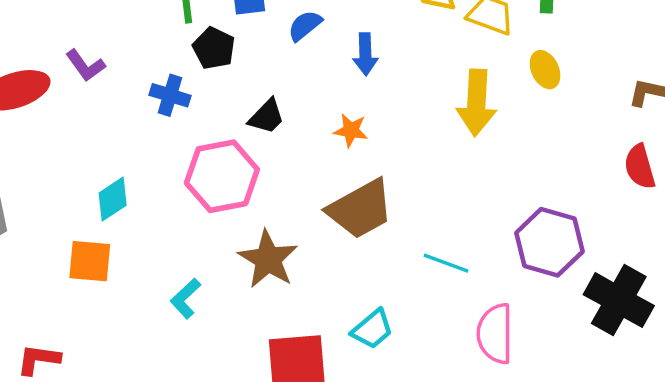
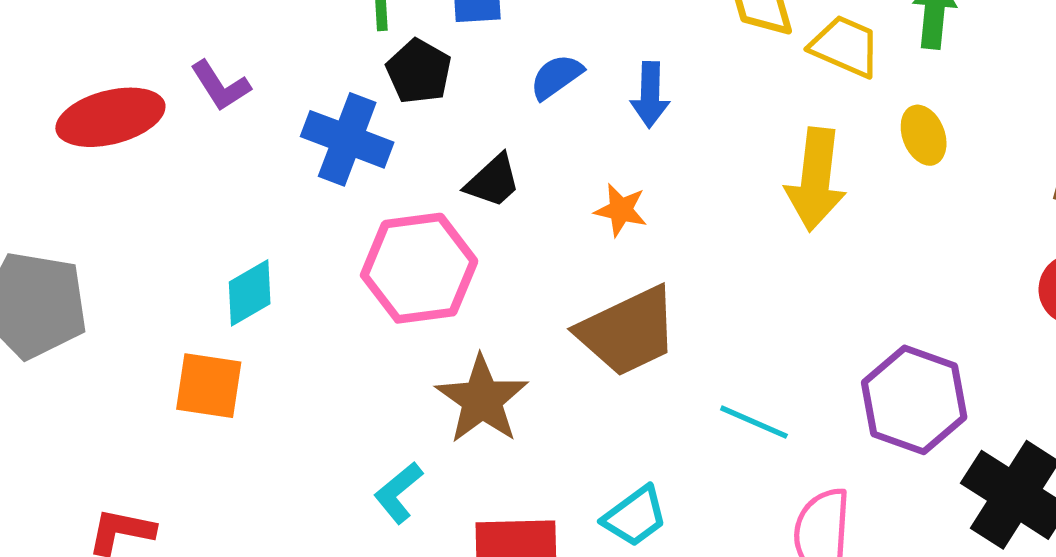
blue semicircle: (305, 26) -> (556, 77), moved
blue cross: (170, 95) -> (347, 139), size x1.4
cyan L-shape: (185, 298) -> (398, 493), moved

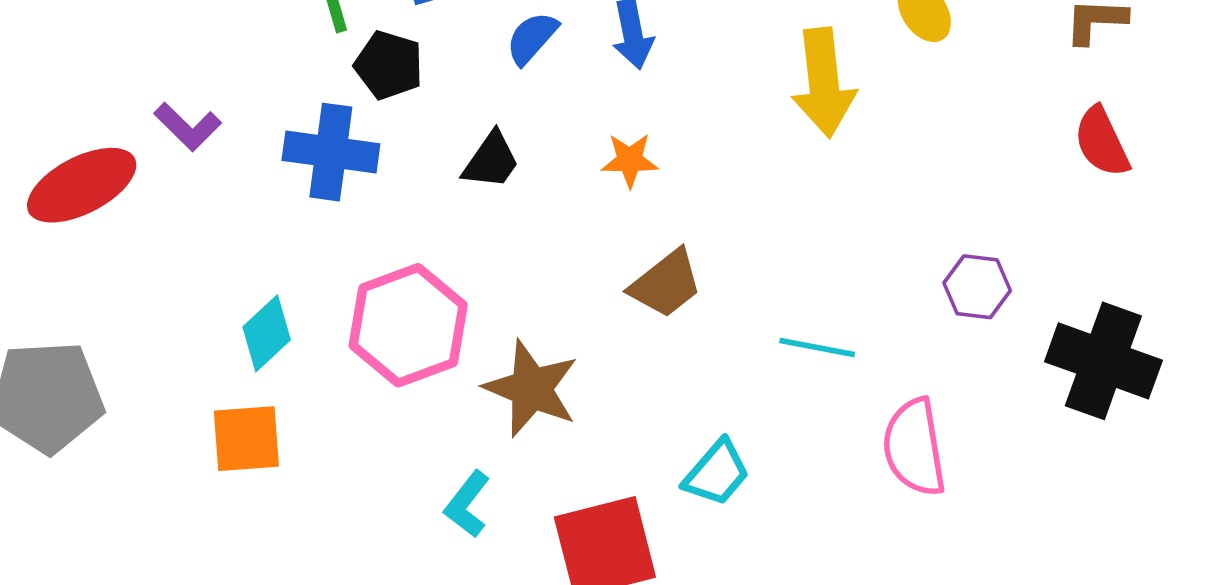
pink hexagon: (419, 268) -> (408, 325), moved
brown trapezoid: (628, 331) -> (666, 284), size x0.7
purple hexagon: (914, 400) -> (977, 287), size x0.6

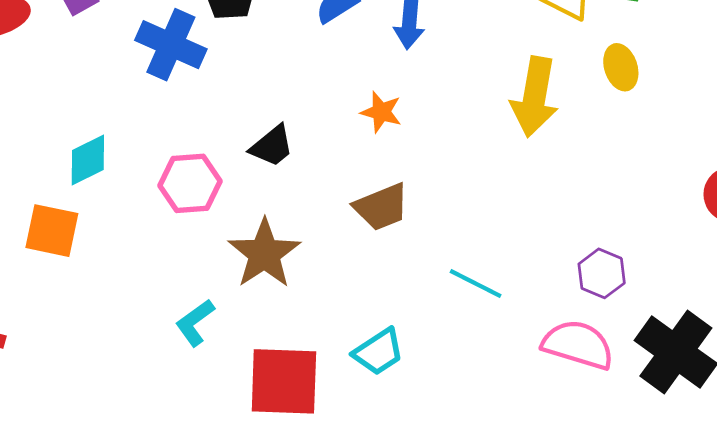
black trapezoid: (491, 161) -> (272, 146), moved
pink hexagon: (408, 325) -> (190, 183), size x0.7
pink semicircle: (914, 447) -> (578, 345), moved, turned 100

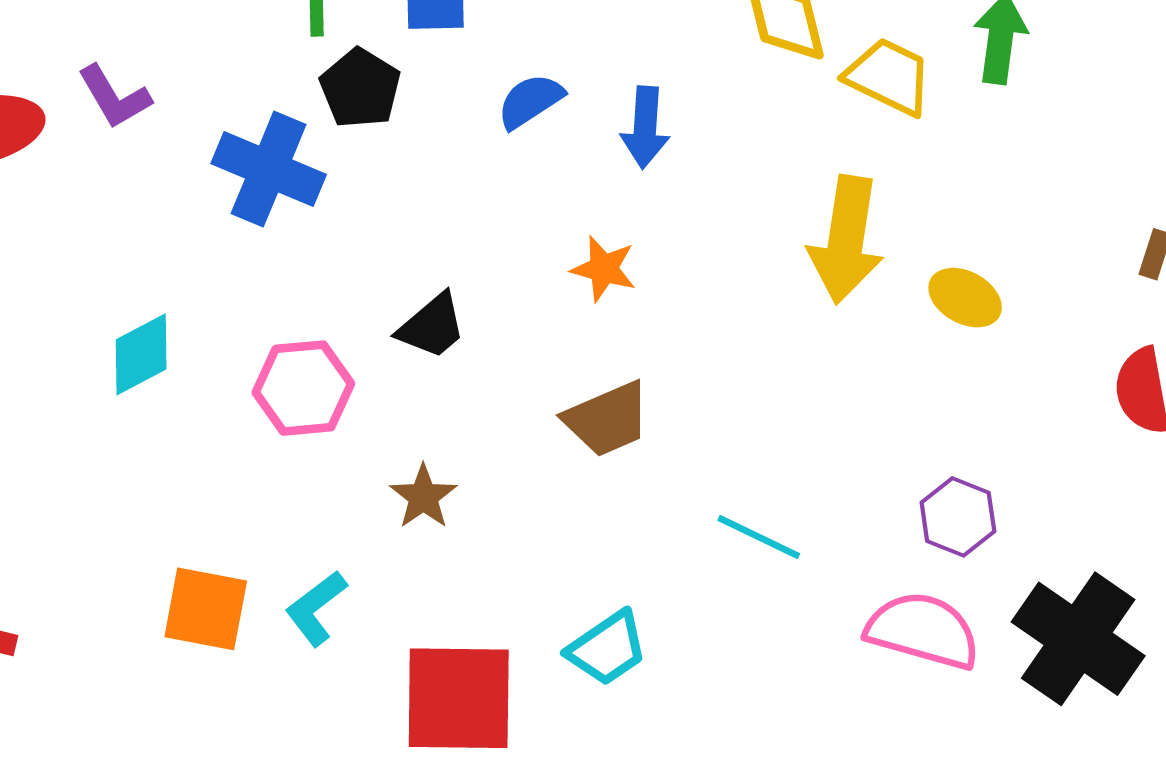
yellow ellipse: (621, 67) -> (965, 298), moved, turned -42
orange square: (52, 231) -> (206, 609), moved
brown star: (264, 254) -> (423, 497), size x0.6

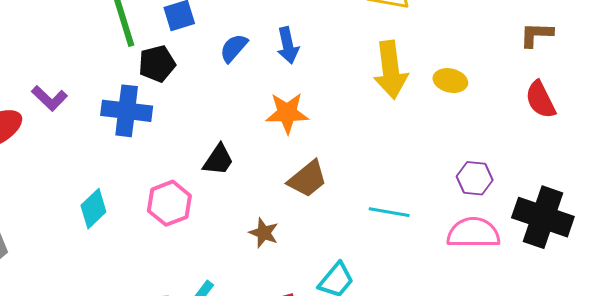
black pentagon: (360, 88) -> (157, 64), turned -30
orange star: (604, 269) -> (287, 113), size x1.4
brown star: (423, 497) -> (264, 233), moved

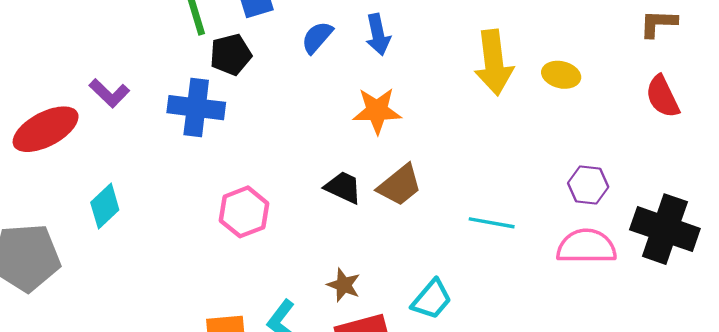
black trapezoid: (218, 160) -> (343, 187), moved, turned -99
cyan diamond: (93, 209) -> (105, 206), moved
brown star: (264, 233) -> (344, 285), moved

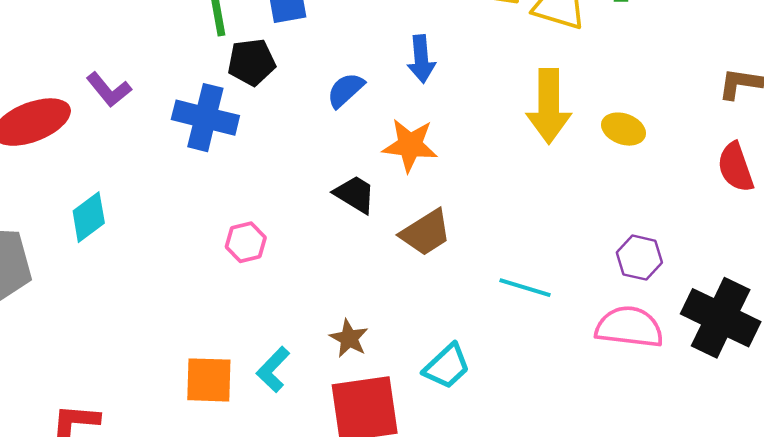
blue semicircle: (317, 37) -> (346, 90), moved
black trapezoid: (343, 187) -> (355, 194), moved
pink hexagon: (244, 212) -> (246, 242), size x0.7

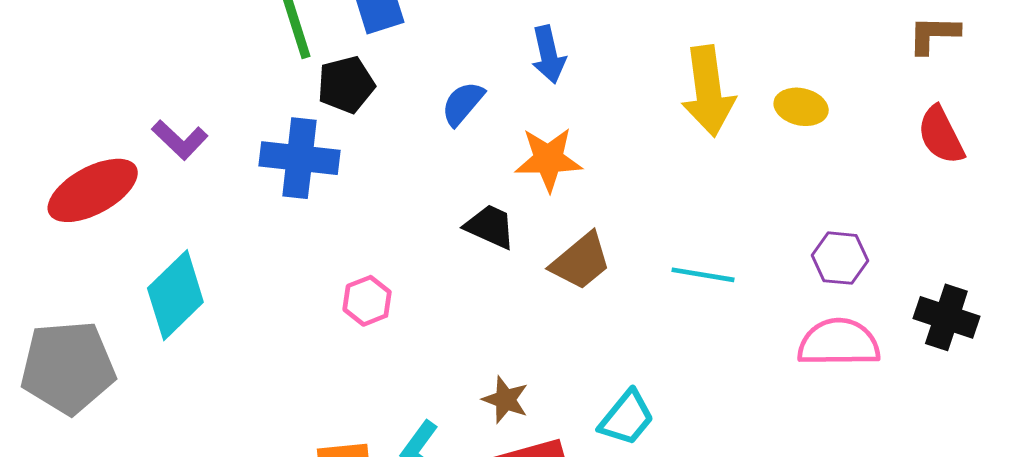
cyan diamond: (89, 217) -> (175, 295), size x1.4
cyan line: (525, 288) -> (703, 275), moved
black cross: (721, 318) -> (946, 317), size x0.7

